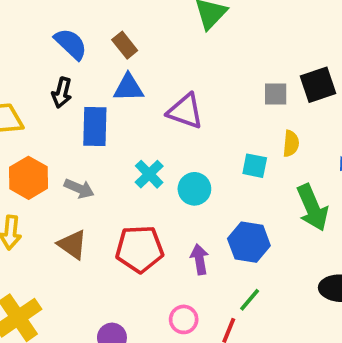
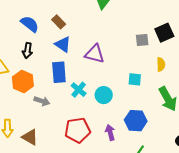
blue triangle: (128, 88) -> (63, 44), turned 42
blue rectangle: (95, 126) -> (59, 72), moved
yellow semicircle: (291, 144) -> (161, 64), moved
orange hexagon: (28, 178) -> (23, 82), moved
brown triangle: (72, 245) -> (30, 137), moved

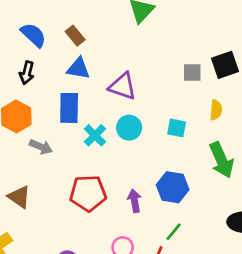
blue triangle: (63, 44) -> (78, 69), turned -30
cyan circle: (104, 95) -> (129, 128), moved

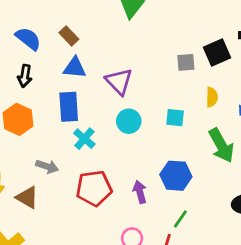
purple triangle: (123, 86) -> (119, 81), turned 32
cyan cross: (95, 135) -> (84, 139), moved
gray arrow: (41, 147) -> (47, 166), moved

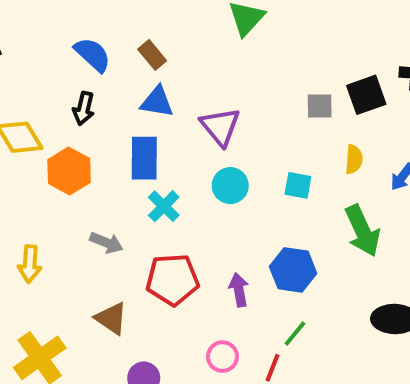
brown triangle: (27, 197) -> (111, 318), moved

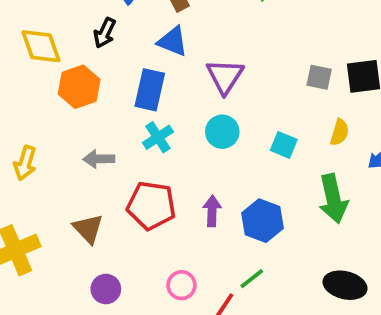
gray arrow: (106, 243) -> (99, 159), turned 144
purple arrow: (239, 290) -> (212, 211), moved

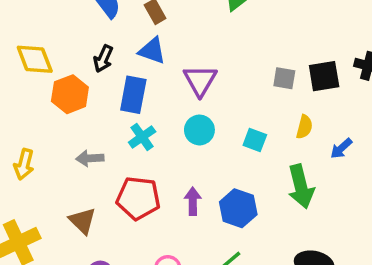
black arrow: (105, 33) -> (103, 59), moved

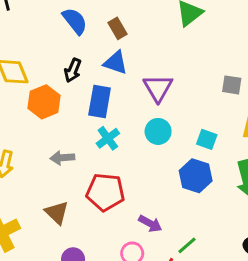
purple arrow: (193, 201) -> (150, 224), moved, turned 120
blue hexagon: (238, 208) -> (196, 176), moved

